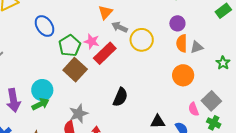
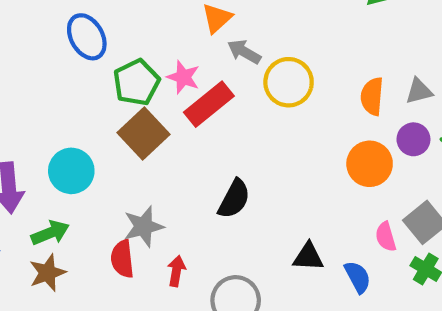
purple circle: (177, 23) -> (413, 139), moved
gray triangle: (197, 47) -> (419, 91), moved
green arrow: (40, 104) -> (50, 233), moved

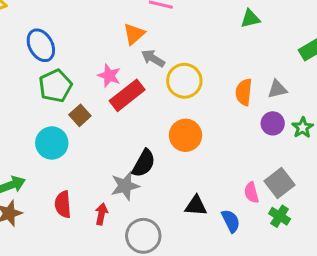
green pentagon: (136, 82) -> (55, 86), moved
brown square: (144, 134) -> (80, 115), size x0.6
orange circle: (370, 164) -> (185, 135), moved
cyan circle: (71, 171) -> (52, 143), moved
gray star: (144, 227) -> (125, 186), moved

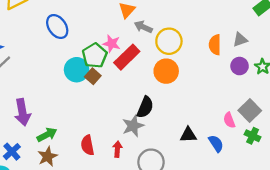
green pentagon: (55, 86) -> (95, 56), moved
orange circle: (185, 135) -> (166, 71), moved
cyan circle: (52, 143) -> (77, 70), moved

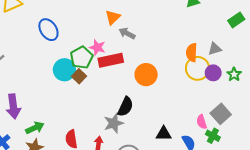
yellow circle: (169, 41) -> (198, 68), moved
red rectangle: (127, 57) -> (111, 60), turned 30
green cross: (253, 136) -> (213, 136), moved

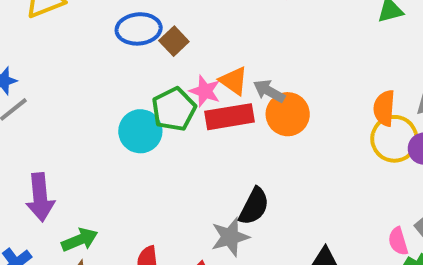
orange triangle: (113, 17) -> (234, 81), moved, turned -42
blue ellipse: (48, 30) -> (139, 29), moved, turned -65
gray arrow: (127, 33) -> (269, 91), moved
orange circle: (146, 75) -> (288, 114), moved
brown square: (79, 76) -> (174, 41), moved

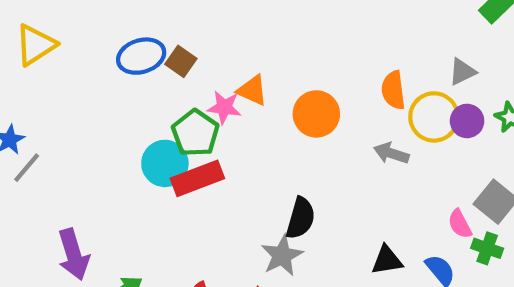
gray arrow: (269, 91) -> (391, 153), moved
orange semicircle: (384, 108) -> (393, 90), moved
red rectangle: (229, 117) -> (197, 178), moved

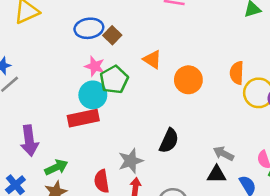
pink star: (224, 107) -> (95, 66), moved
gray arrow: (391, 153) -> (224, 154), moved
red rectangle: (197, 178) -> (83, 118), moved
gray star: (282, 255) -> (131, 161), moved

